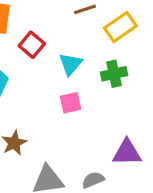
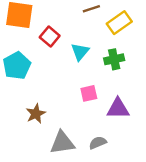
pink square: (70, 103) -> (89, 93), moved
purple triangle: (127, 153) -> (118, 109), moved

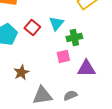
red square: (50, 37) -> (32, 27), moved
green cross: (114, 59) -> (74, 37), moved

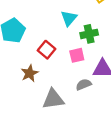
red square: (32, 27) -> (46, 50), moved
gray semicircle: (70, 95) -> (84, 85), moved

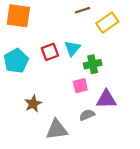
red square: (46, 50) -> (50, 52), moved, turned 30

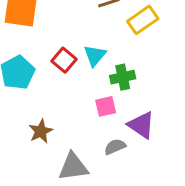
red square: (50, 52) -> (64, 60), turned -30
purple triangle: (106, 99) -> (141, 125), turned 35

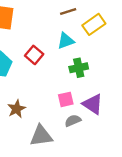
cyan triangle: (95, 55) -> (66, 41), moved, turned 30
pink square: (106, 106) -> (66, 99), moved

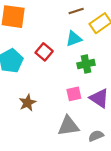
gray semicircle: (73, 121) -> (96, 136), moved
gray triangle: (41, 136) -> (68, 126), moved

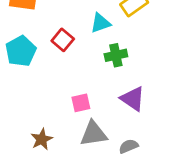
pink square: (74, 94) -> (81, 103), moved
brown star: (27, 103) -> (42, 139), moved

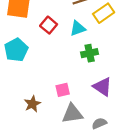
red square: (63, 40) -> (49, 25), moved
brown star: (42, 139) -> (32, 104), moved

